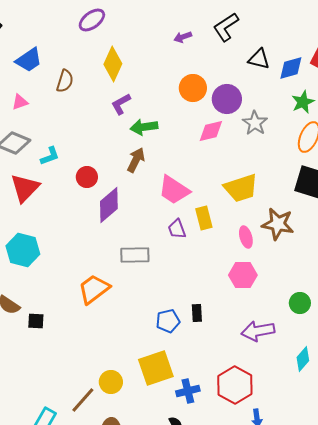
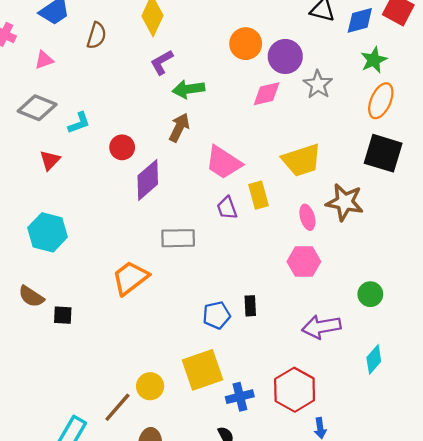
red triangle: (25, 188) -> (50, 160), size x0.6

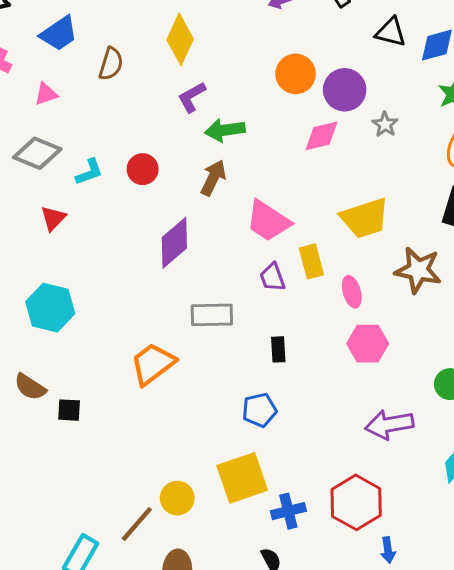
gray star: (318, 84) -> (385, 124), size x0.7
red circle: (122, 147) -> (143, 169), moved
pink ellipse: (307, 217) -> (352, 292), moved
black rectangle: (250, 306) -> (278, 349), moved

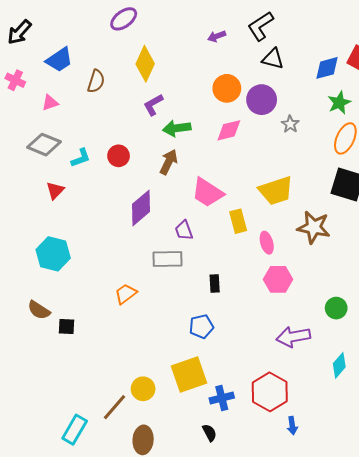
black triangle: (391, 32) -> (273, 59), moved
pink diamond: (322, 136) -> (229, 130), moved
purple trapezoid: (272, 277) -> (184, 230), moved
orange trapezoid: (153, 364) -> (126, 294), size x0.7

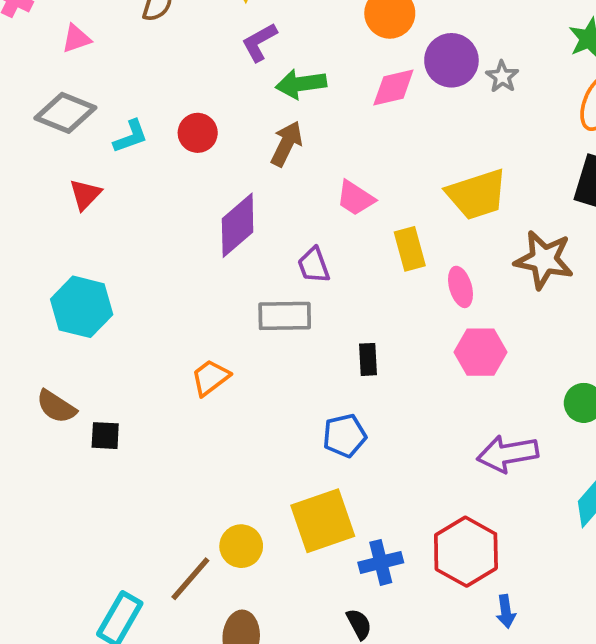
purple circle: (262, 100) -> (451, 60), moved
pink trapezoid: (207, 193) -> (355, 198), size x0.7

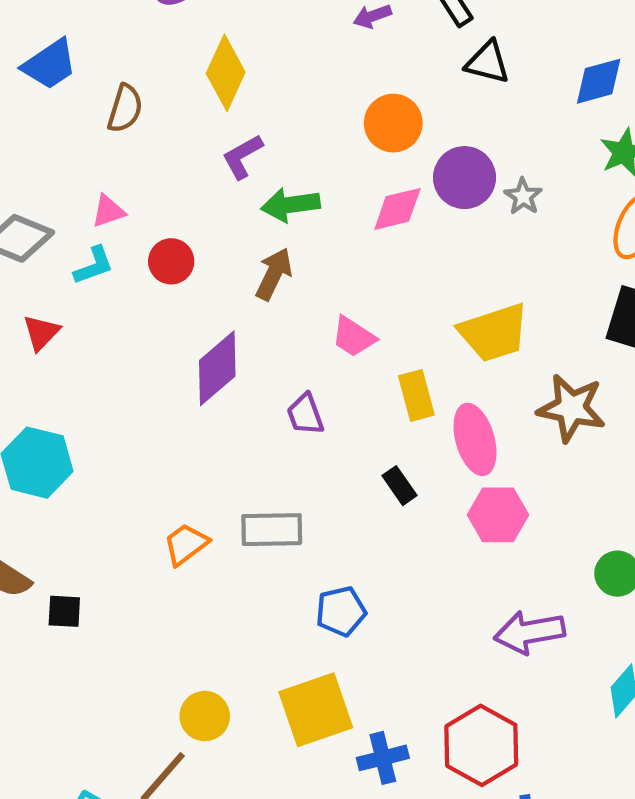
pink triangle: (76, 39) -> (108, 211), moved
pink ellipse: (461, 287) -> (475, 439), size x1.5
gray rectangle: (285, 316) -> (272, 530), moved
black rectangle: (368, 359) -> (400, 486), moved, turned -32
yellow circle: (241, 546) -> (205, 716), moved

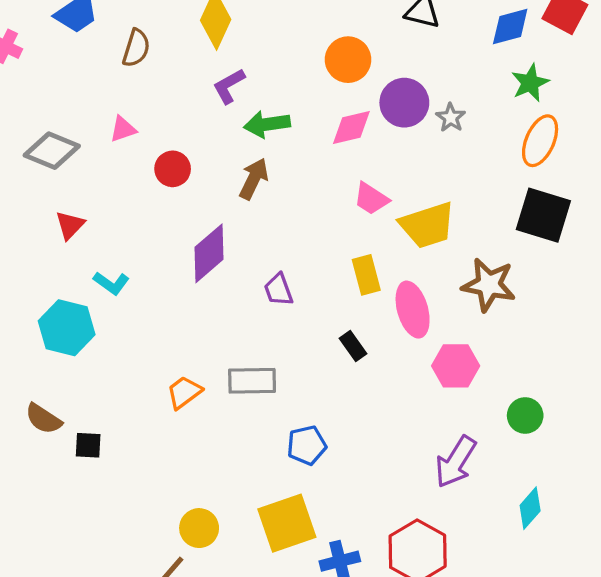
cyan L-shape: (94, 266) -> (111, 283), moved, turned 56
pink trapezoid: (353, 337) -> (371, 199), moved
pink hexagon: (498, 515) -> (456, 366), moved
purple arrow: (529, 632) -> (456, 462), turned -48

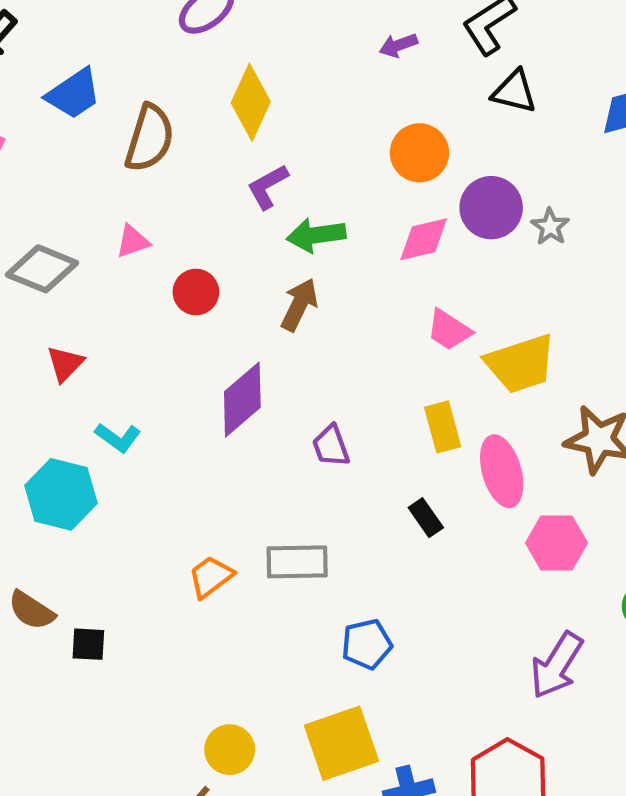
brown semicircle: (136, 48) -> (150, 138), size x1.4

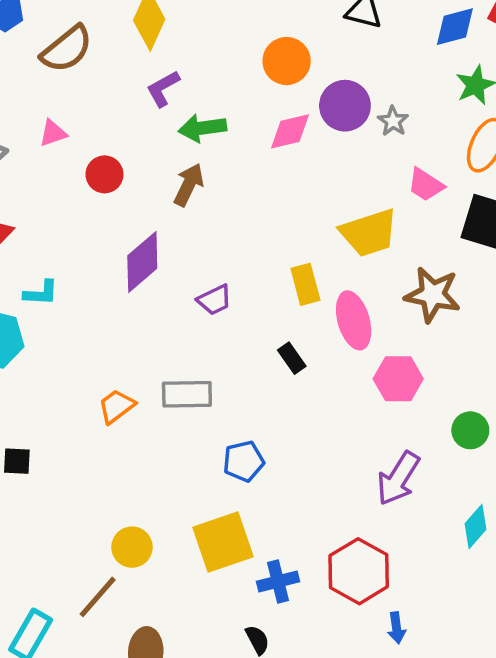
brown semicircle: (150, 138) -> (67, 49), turned 34
pink trapezoid: (449, 330) -> (426, 185), moved
cyan L-shape: (118, 437) -> (41, 293), turned -33
purple trapezoid: (331, 446) -> (214, 300), turned -96

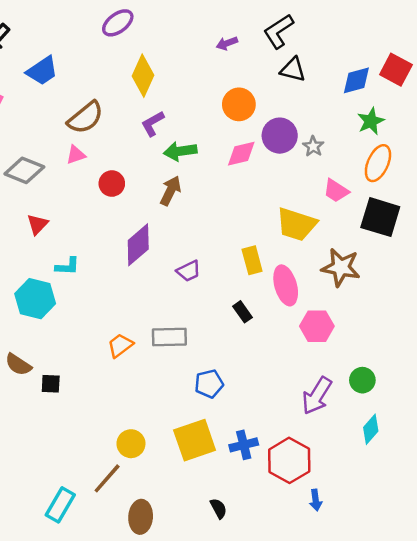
brown semicircle: (67, 49) -> (85, 118), moved
yellow trapezoid: (369, 233) -> (296, 224), turned 36
green circle: (470, 430) -> (362, 380), moved
blue cross: (278, 581) -> (244, 445), moved

